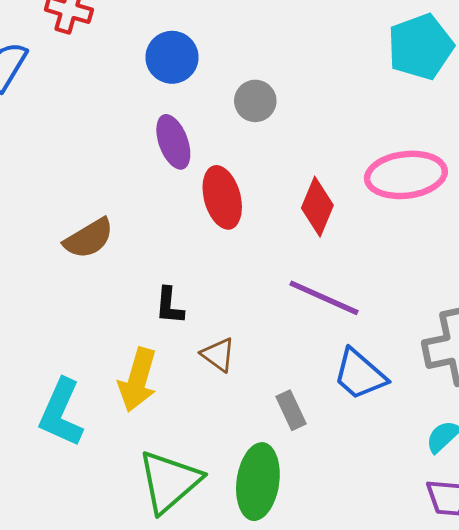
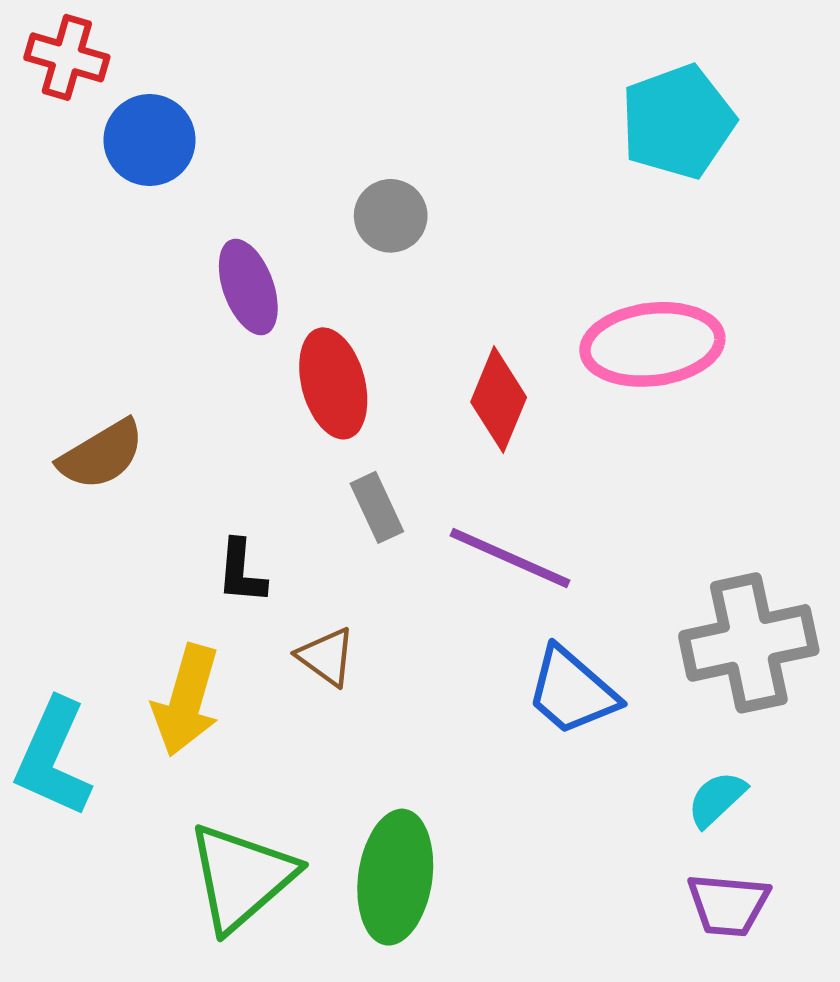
blue circle: (172, 57) -> (150, 140), moved
gray rectangle: (291, 410) -> (377, 507), moved

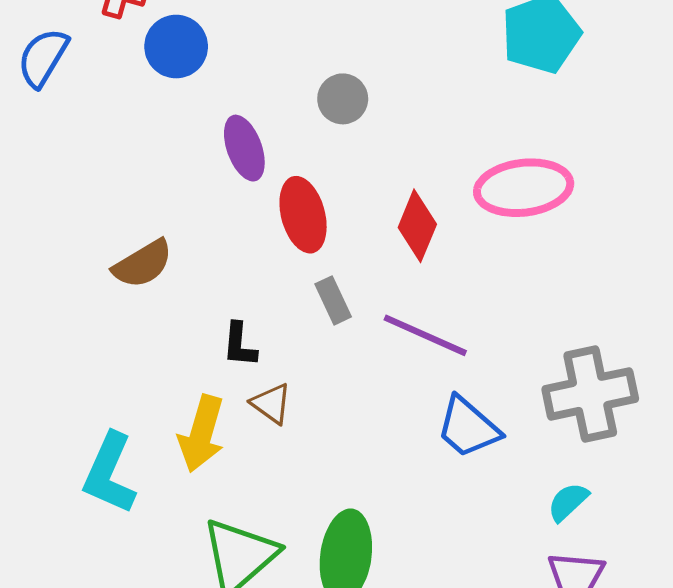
brown triangle: (326, 657) -> (271, 404), moved

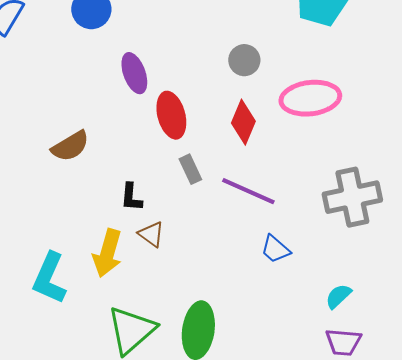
gray circle: (343, 99) -> (244, 60), moved
gray cross: (590, 394) -> (352, 197), moved
blue trapezoid: (468, 427) -> (275, 249), size x0.7

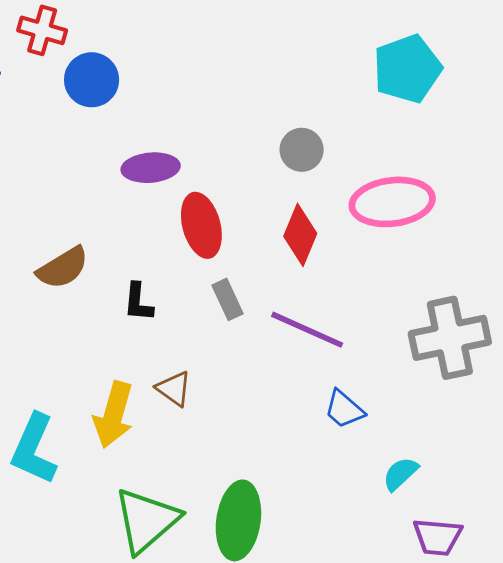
purple ellipse: (134, 73) -> (151, 168), turned -75
black L-shape: (131, 197) -> (138, 302), moved
cyan semicircle: (338, 296) -> (400, 474), moved

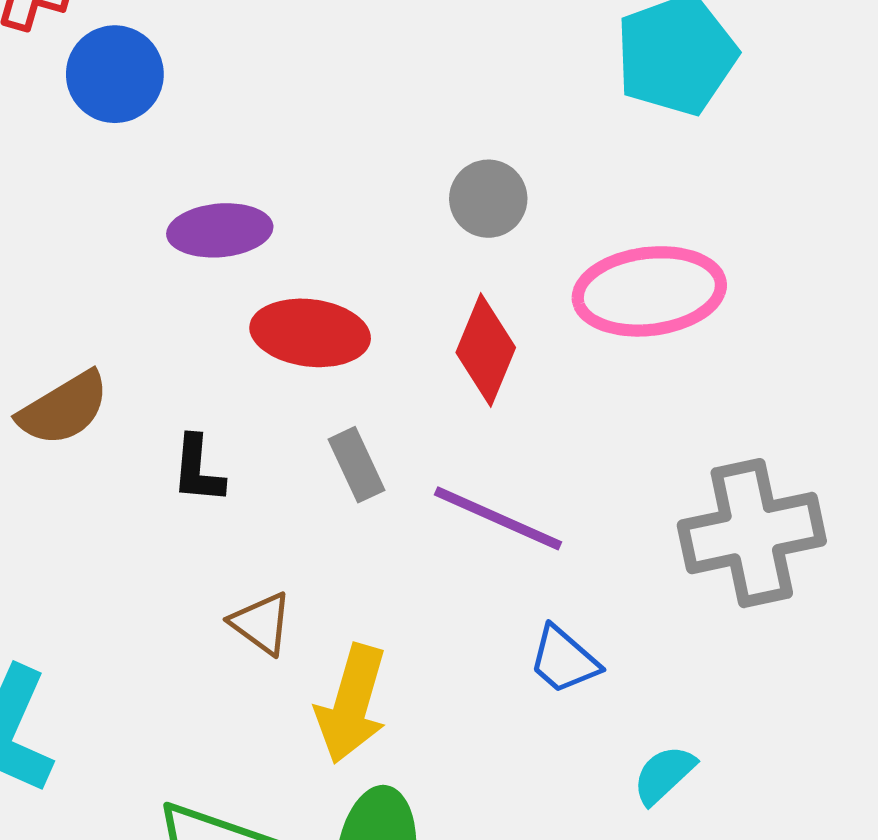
red ellipse: (201, 225) -> (310, 333), turned -68
yellow arrow: (114, 415) -> (352, 704), moved

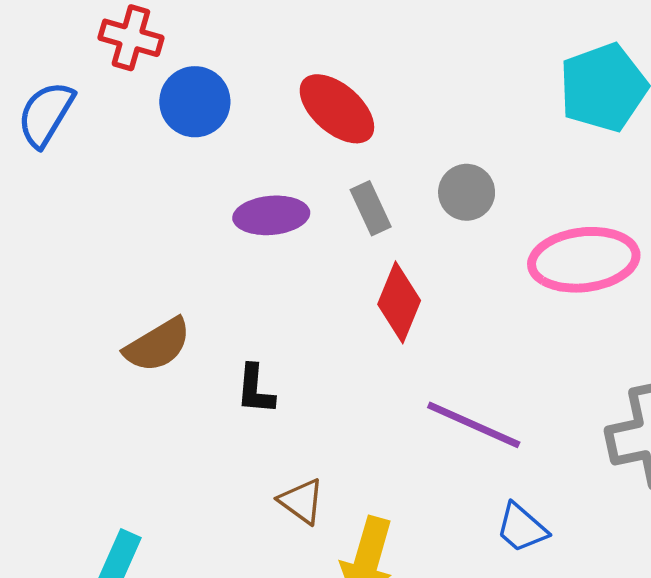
red ellipse: (310, 333) -> (337, 109), moved, turned 34
red diamond: (486, 350) -> (399, 302), moved
gray rectangle: (356, 465) -> (371, 208), moved

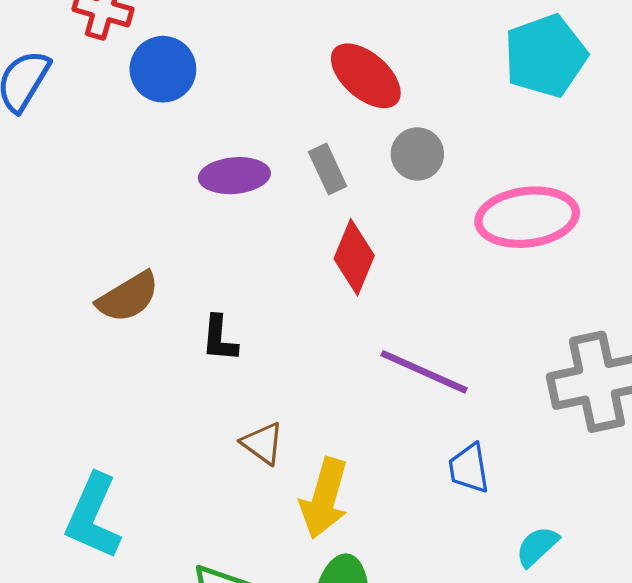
red ellipse: (337, 109) -> (366, 76), moved
blue trapezoid: (522, 528) -> (469, 468), turned 40

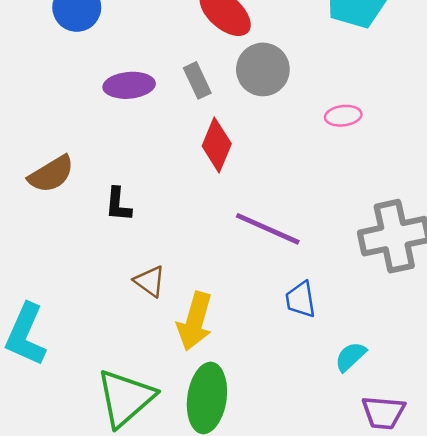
gray circle: (417, 154) -> (263, 69), size x1.4
pink ellipse: (527, 217) -> (343, 116), size x0.5

